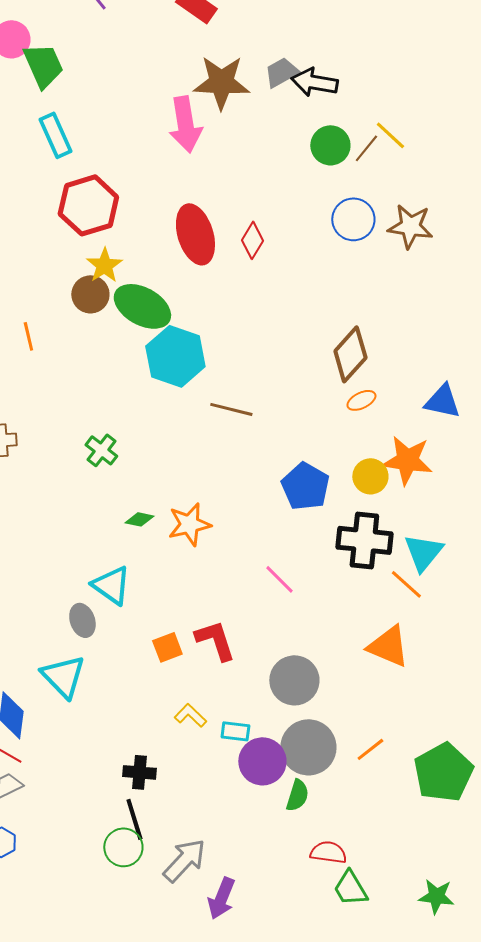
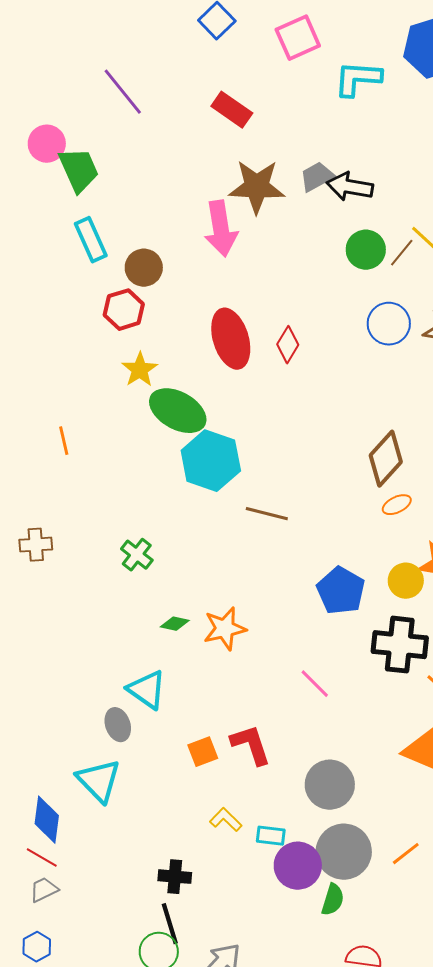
red hexagon: (88, 205) -> (124, 310), size x0.7
brown circle: (90, 294) -> (144, 268), moved

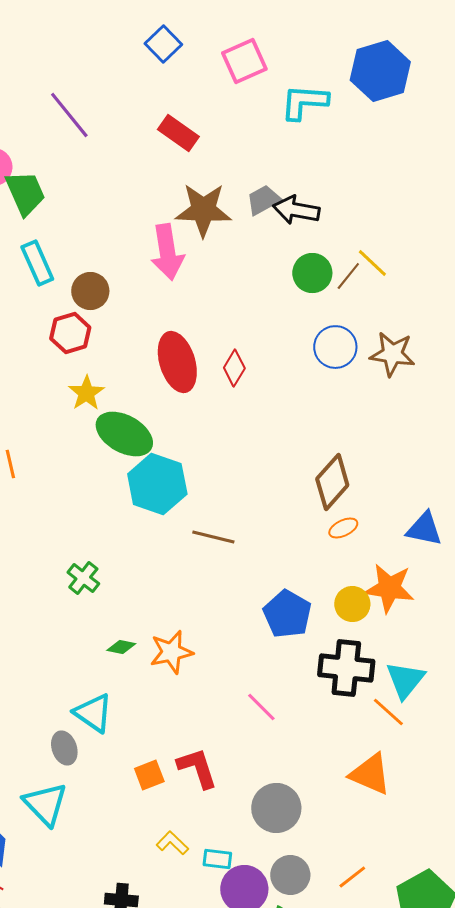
gray circle: (344, 852) -> (290, 875), size x0.7

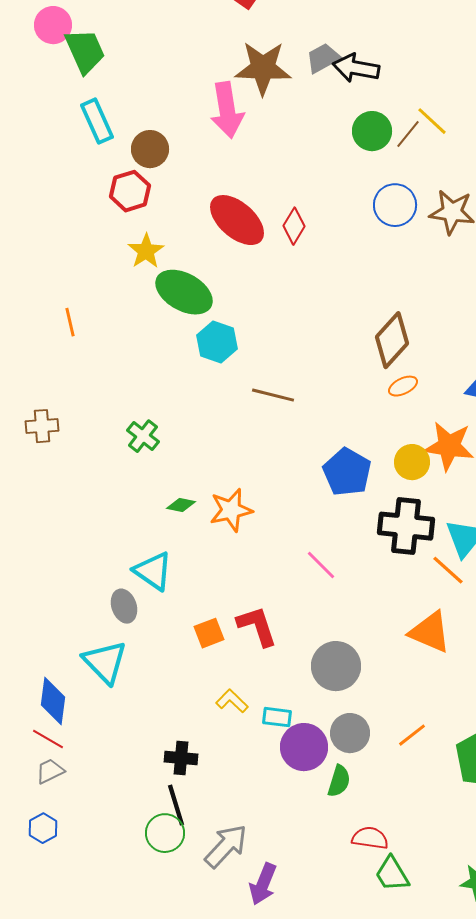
red ellipse: (177, 362) -> (237, 220), turned -32
cyan hexagon: (157, 484) -> (217, 342), size x0.7

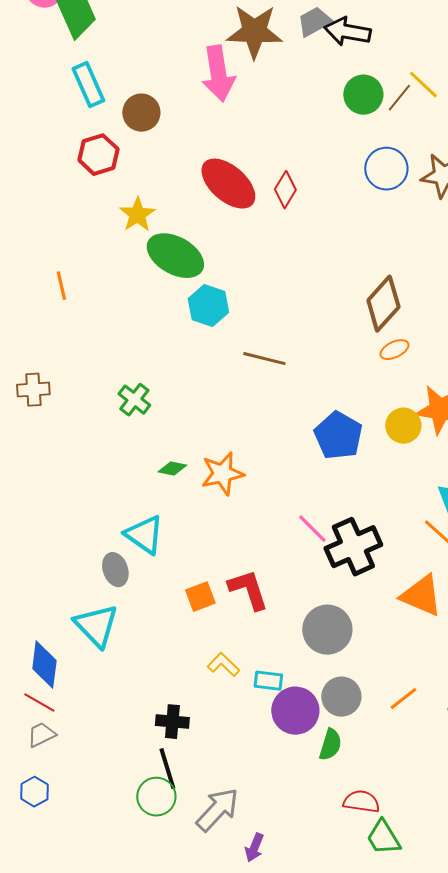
red hexagon: (130, 191) -> (98, 155), moved
black cross: (406, 526) -> (353, 547), moved, turned -30
purple arrow: (263, 884) -> (254, 848), size x0.7

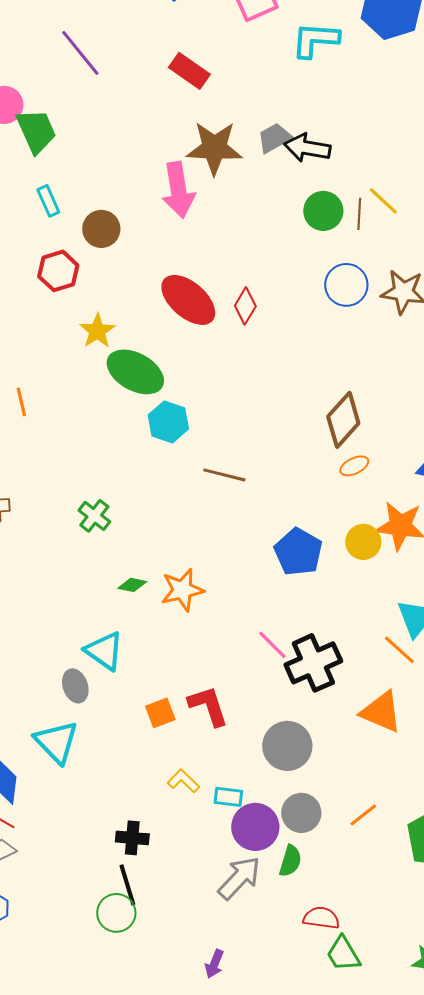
cyan rectangle: (88, 85) -> (48, 201), size x0.7
brown line: (399, 98) -> (359, 214), turned -36
gray arrow: (217, 810) -> (239, 878), moved

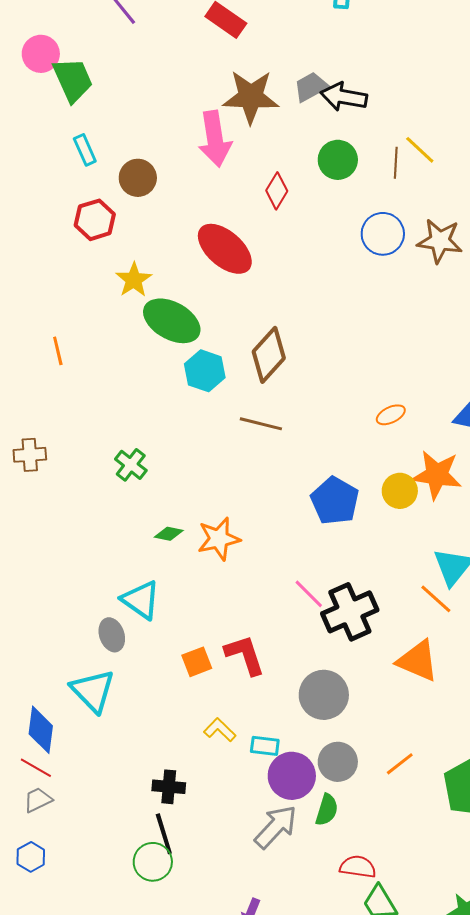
green circle: (323, 211) -> (338, 160), moved
red diamond: (245, 306) -> (277, 191), moved
brown diamond: (343, 420) -> (269, 355), moved

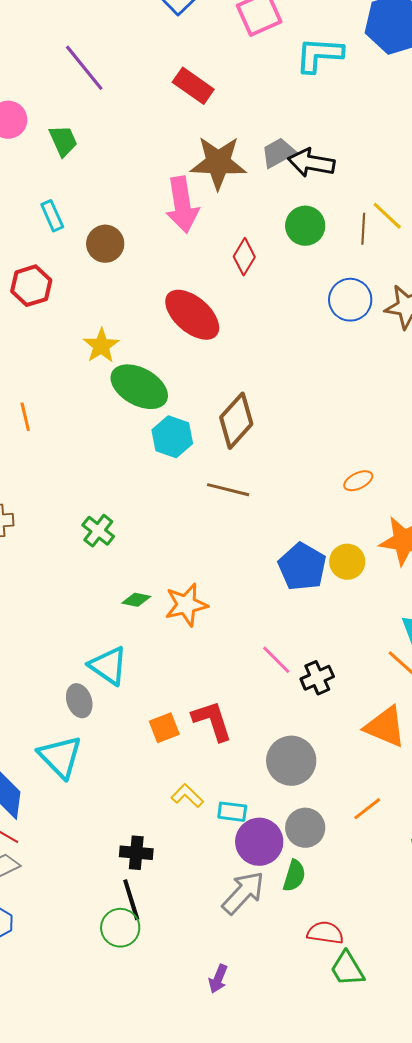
green trapezoid: (73, 80) -> (63, 141), moved, size x0.7
red hexagon: (95, 220) -> (31, 286), moved
yellow circle: (400, 491) -> (347, 562), moved
black cross: (350, 612) -> (317, 678), size x0.6
orange line: (400, 764) -> (367, 809), moved

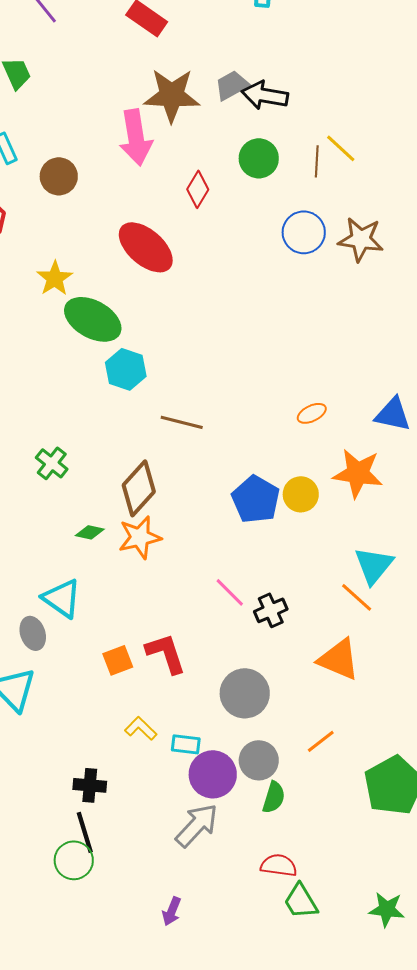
brown diamond: (236, 421) -> (139, 488), moved
green semicircle: (294, 876) -> (274, 797), moved

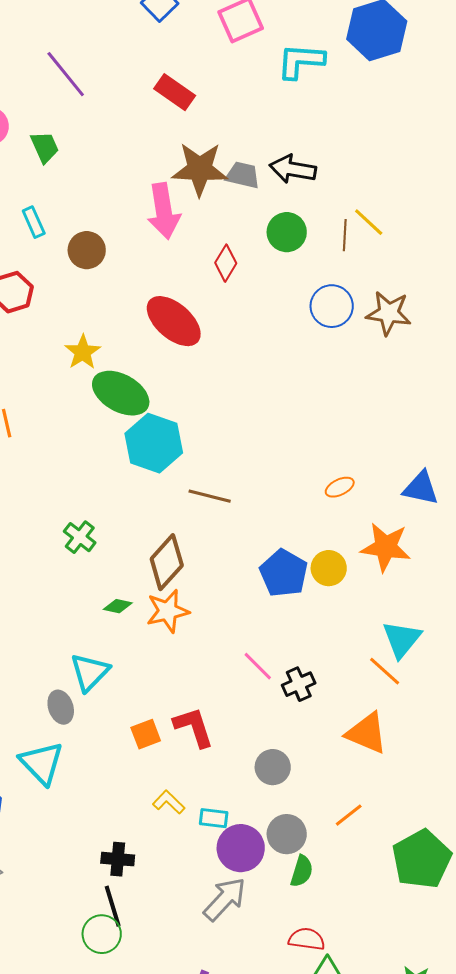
gray trapezoid: (232, 85) -> (243, 175), moved, turned 42
cyan hexagon: (126, 369) -> (154, 443), size x1.4
cyan triangle: (62, 598) -> (90, 672), turned 39
gray circle: (245, 693) -> (273, 767), size x0.7

